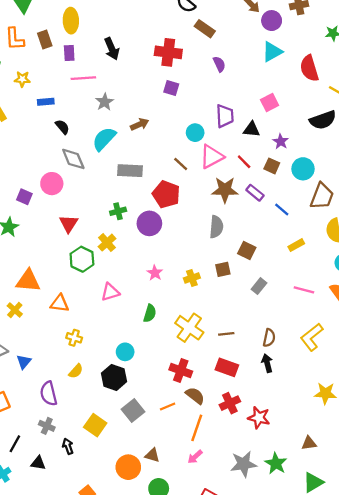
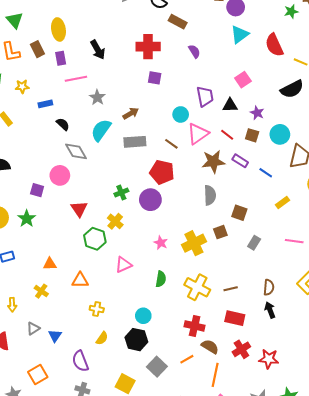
gray rectangle: (130, 171) -> (135, 142), moved
yellow cross: (192, 278) -> (194, 243), size x1.6
orange triangle: (28, 281) -> (50, 264), size x0.6

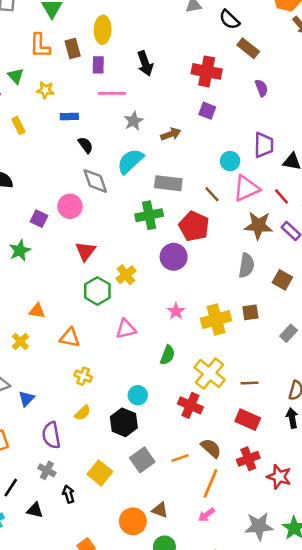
brown arrow: (131, 113) -> (171, 134), moved
green cross: (121, 192) -> (149, 215), moved, size x1.5
brown square: (239, 213) -> (282, 280), moved
red cross: (195, 326) -> (190, 405), moved

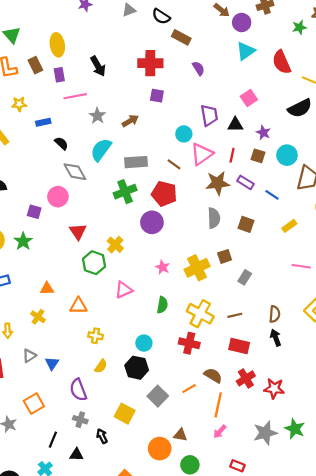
red line: (281, 196) -> (232, 155), turned 64
gray rectangle: (289, 333) -> (245, 277), moved

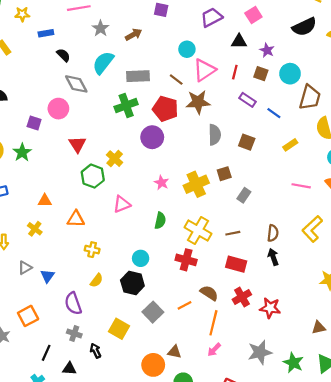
purple trapezoid: (209, 115) -> (212, 17), moved, turned -110
brown star: (218, 183) -> (198, 102), moved
green star: (295, 429) -> (293, 363), moved

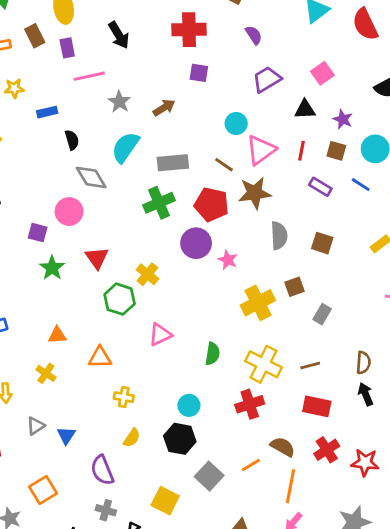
black semicircle: (63, 55) -> (72, 140), turned 32
blue line: (274, 113) -> (361, 185), moved
green star: (22, 152) -> (52, 268), moved
pink star: (161, 183) -> (228, 260), moved
red cross: (186, 260) -> (250, 404), turned -30

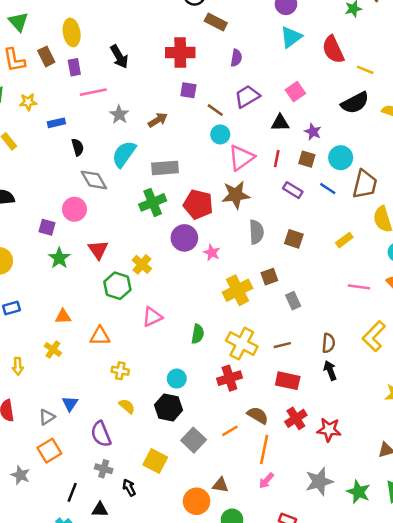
purple semicircle: (254, 35) -> (236, 58), turned 42
brown line: (224, 165) -> (215, 110), moved
gray rectangle: (322, 314) -> (293, 301), turned -56
gray triangle: (36, 426) -> (47, 417), moved
yellow semicircle: (132, 438) -> (127, 406), turned -84

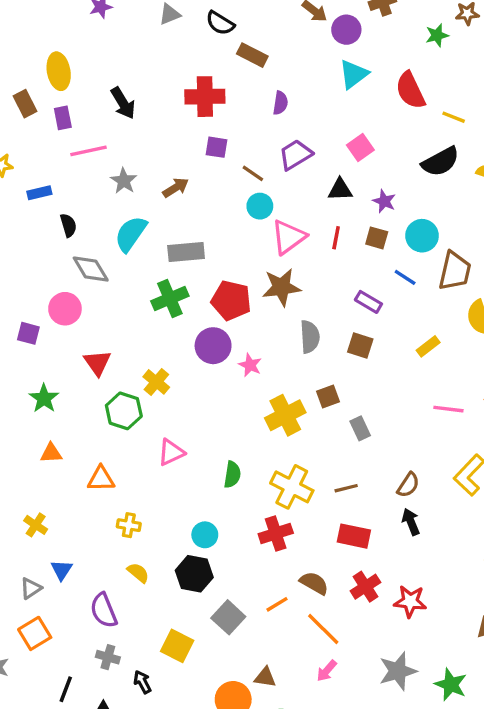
purple rectangle: (293, 190) -> (368, 302), moved
green star: (59, 258) -> (44, 398), moved
brown semicircle: (328, 343) -> (408, 485), turned 30
yellow cross: (53, 350) -> (36, 525), moved
orange line: (264, 450) -> (323, 629), turned -56

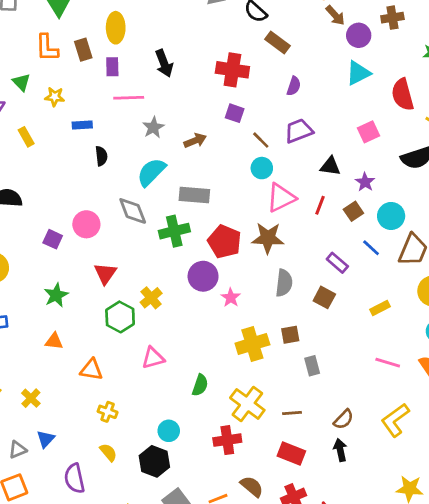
pink square: (360, 148) -> (369, 132), moved
brown square: (377, 238) -> (353, 211), turned 30
gray diamond: (91, 269) -> (133, 211), moved

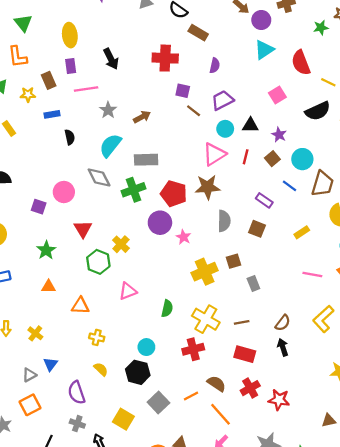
brown rectangle: (83, 50) -> (49, 80), moved
purple square: (235, 113) -> (183, 91), moved
cyan circle: (262, 168) -> (225, 129), moved

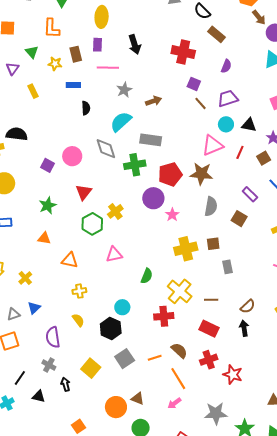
red pentagon: (174, 194) -> (170, 174), turned 30
yellow cross: (97, 337) -> (79, 291), turned -32

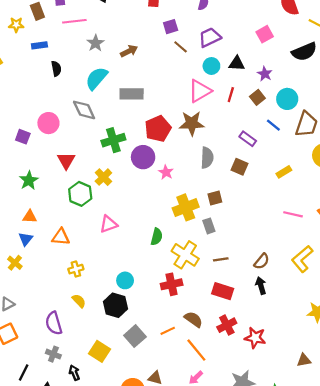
purple square: (194, 84) -> (171, 27), turned -32
green cross: (135, 165) -> (113, 140), moved
gray rectangle: (228, 267) -> (209, 226), moved
green semicircle: (147, 276) -> (157, 237), moved
blue triangle: (34, 308) -> (26, 239), moved

